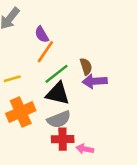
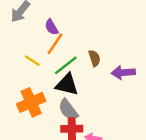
yellow line: (12, 79) -> (32, 61), moved, turned 49
purple arrow: (95, 81) -> (123, 73), moved
gray semicircle: (59, 119) -> (68, 110), turned 75

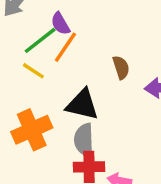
green line: (66, 65) -> (40, 40), moved
gray semicircle: (68, 110) -> (84, 140), turned 35

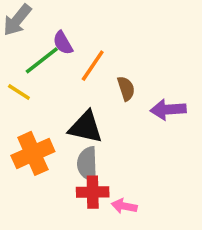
orange line: (65, 47) -> (93, 66), moved
yellow line: (33, 71) -> (19, 92), moved

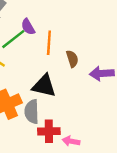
orange line: (93, 66) -> (49, 43), turned -30
gray semicircle: (87, 164) -> (32, 112), moved

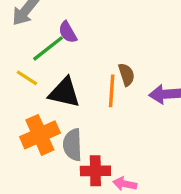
orange line: (49, 43) -> (112, 91), moved
black triangle: (44, 86) -> (64, 93), moved

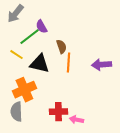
brown semicircle: (126, 75) -> (61, 47), moved
gray semicircle: (73, 145) -> (16, 112), moved

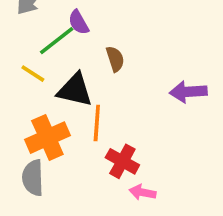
orange line: (68, 63) -> (97, 123), moved
red cross: (58, 112) -> (122, 161), moved, turned 30

